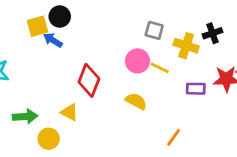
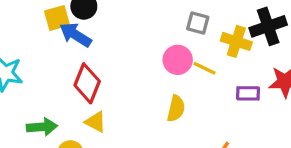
black cross: (212, 33) -> (268, 26), size x1.5
blue arrow: (53, 40) -> (75, 35), size x1.4
red diamond: (89, 80) -> (87, 83), moved
yellow semicircle: (136, 101) -> (176, 108), turned 75

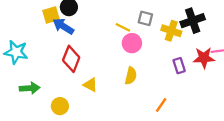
yellow line: (204, 68) -> (123, 27), moved
purple rectangle: (248, 93) -> (179, 66), turned 72
yellow triangle: (96, 122) -> (90, 85), moved
green arrow: (42, 127) -> (30, 88), moved

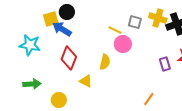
yellow cross: (171, 31) -> (158, 18), moved
cyan star: (16, 52) -> (30, 45), moved
yellow semicircle: (131, 76) -> (105, 62), moved

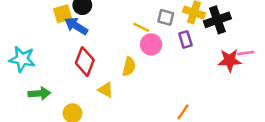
cyan star: (30, 45) -> (22, 59), moved
purple rectangle: (165, 64) -> (185, 39), moved

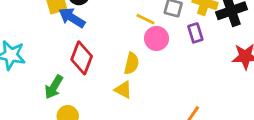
yellow triangle: (106, 90) -> (123, 90), moved
green arrow: (39, 94) -> (54, 87), moved, turned 125

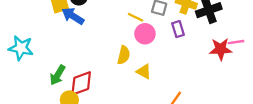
red diamond: (82, 58) -> (81, 83), moved, turned 48
yellow triangle: (123, 90) -> (144, 72), moved

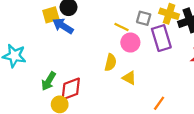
purple rectangle: (178, 29) -> (161, 38), size x1.6

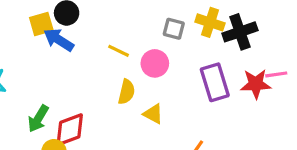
yellow line: (122, 27) -> (119, 51), moved
purple rectangle: (161, 38) -> (215, 82), moved

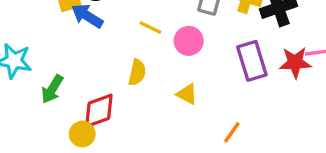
yellow semicircle: (126, 92) -> (137, 72), moved
green arrow: (38, 119) -> (52, 89), moved

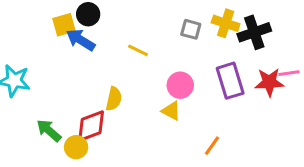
pink circle: (189, 41) -> (180, 85), moved
yellow semicircle: (137, 72) -> (114, 99), moved
green arrow: (52, 89) -> (49, 131), moved, turned 100

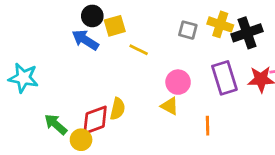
yellow square: (64, 25) -> (115, 26), moved
yellow semicircle: (114, 99) -> (118, 109), moved
orange line: (212, 146) -> (208, 126), moved, turned -36

